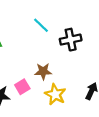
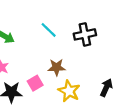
cyan line: (41, 25) -> (49, 30), moved

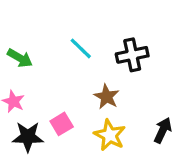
brown star: (57, 67) -> (107, 97), moved, turned 30

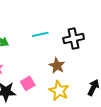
cyan line: (81, 48) -> (40, 34), turned -56

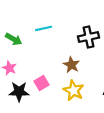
cyan line: (40, 34) -> (44, 28), moved

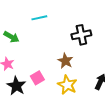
cyan line: (44, 28) -> (39, 18), moved
black star: (19, 92) -> (16, 86), turned 30

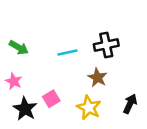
cyan line: (39, 18) -> (68, 53), moved
brown star: (65, 61) -> (98, 78), moved

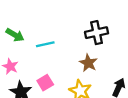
cyan line: (68, 53) -> (45, 44), moved

